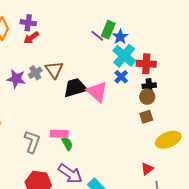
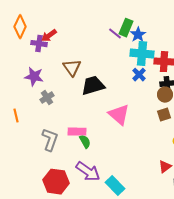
purple cross: (28, 23) -> (39, 44), moved
cyan cross: (124, 56) -> (142, 54), turned -35
gray cross: (35, 73) -> (47, 98), moved
pink triangle: (97, 92) -> (119, 115), moved

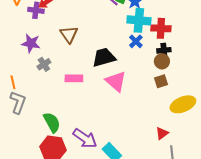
black trapezoid: (93, 86) -> (104, 57), moved
pink rectangle: (77, 132) -> (74, 78), moved
gray L-shape: (50, 140) -> (18, 102), moved
green semicircle: (85, 142) -> (52, 122), moved, size x1.5

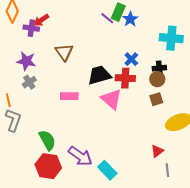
cyan cross: (139, 20) -> (171, 38), moved
red cross: (161, 28) -> (125, 78), moved
gray cross: (44, 64) -> (29, 82), moved

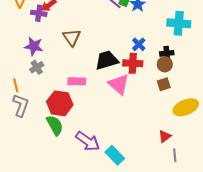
red hexagon: (48, 166) -> (60, 103), moved

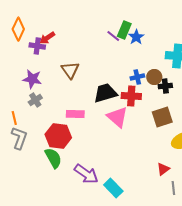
blue cross: (139, 44) -> (137, 77), turned 32
brown circle: (165, 64) -> (154, 77), moved
brown square: (164, 84) -> (162, 117), size x1.5

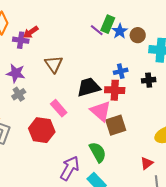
brown circle: (154, 77) -> (138, 35), moved
pink rectangle: (75, 114) -> (59, 108), turned 48
brown square: (162, 117) -> (116, 125), moved
green semicircle: (53, 158) -> (98, 152), moved
purple arrow: (86, 174) -> (70, 168), turned -95

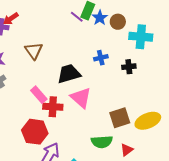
red cross: (115, 90) -> (53, 107), moved
brown square: (116, 125) -> (120, 118), moved
red hexagon: (42, 130) -> (35, 132), moved
green semicircle: (98, 152) -> (102, 142), moved, turned 115

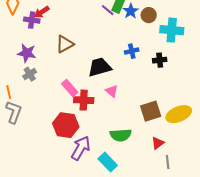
brown triangle: (34, 51) -> (65, 44), turned 36
pink triangle: (81, 98) -> (112, 91), size x0.6
green semicircle: (102, 142) -> (121, 135), moved

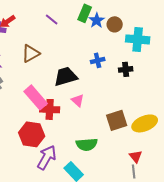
purple line: (108, 10) -> (52, 19), moved
pink rectangle: (70, 88) -> (36, 97), size x1.4
red triangle: (158, 143) -> (136, 156), moved, turned -32

